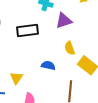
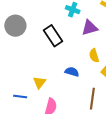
black rectangle: (28, 30) -> (53, 36), turned 60

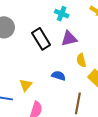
purple triangle: (90, 28) -> (69, 38), moved

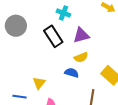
cyan cross: (62, 14) -> (63, 13), moved
yellow semicircle: (81, 60) -> (81, 57), moved, turned -96

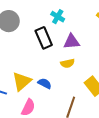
blue semicircle: (72, 73) -> (45, 83), moved
yellow triangle: (39, 83) -> (22, 81), size x1.5

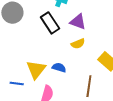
purple triangle: (71, 42) -> (78, 22), turned 36

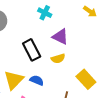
black rectangle: (50, 23) -> (32, 50), moved

